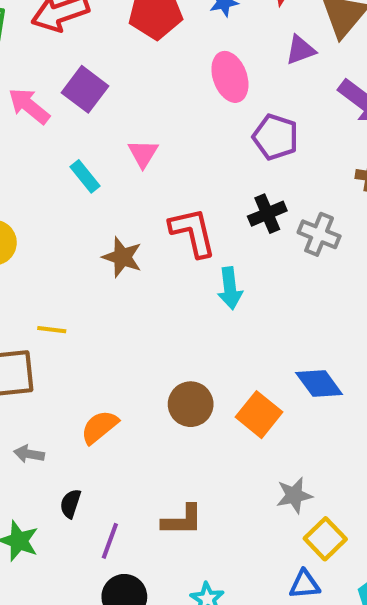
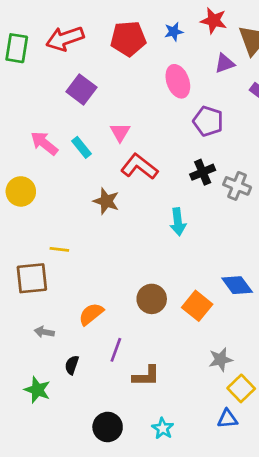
pink arrow: (29, 106) -> (44, 143), moved
red L-shape: (193, 232) -> (139, 167), moved, turned -39
purple line: (110, 541) -> (116, 350), moved

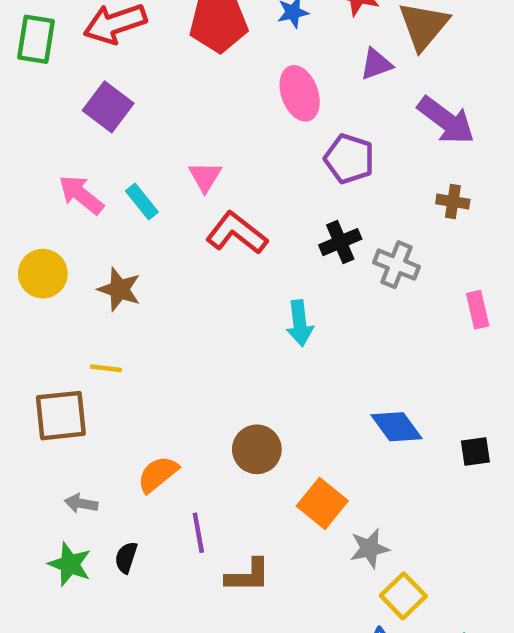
purple square: (81, 90) -> (108, 107), moved
brown star: (106, 201) -> (119, 289), moved
orange square: (197, 306) -> (322, 503), moved
purple line: (116, 350) -> (198, 533), turned -30
green star: (37, 390) -> (70, 564), moved

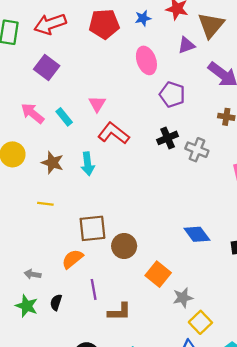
cyan arrow: (300, 323) -> (88, 164), moved
brown square: (61, 416) -> (92, 228), moved

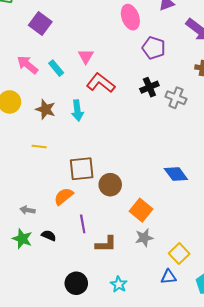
gray star: (183, 298) -> (144, 238), moved
black semicircle: (56, 302) -> (49, 236), turned 96

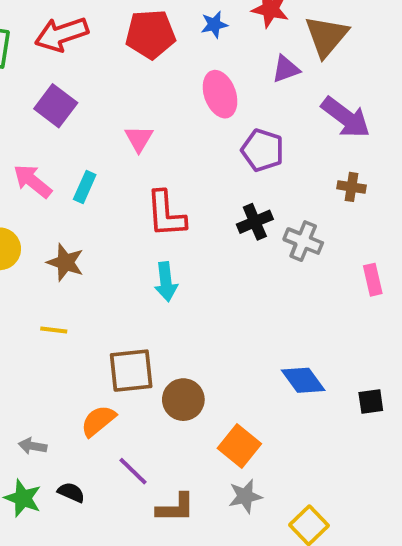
pink triangle: (86, 56) -> (139, 139), moved
cyan rectangle: (56, 68) -> (85, 187), turned 63
red L-shape: (101, 83) -> (166, 214), turned -132
cyan arrow: (77, 110) -> (166, 282), moved
purple line: (83, 224) -> (133, 471), turned -36

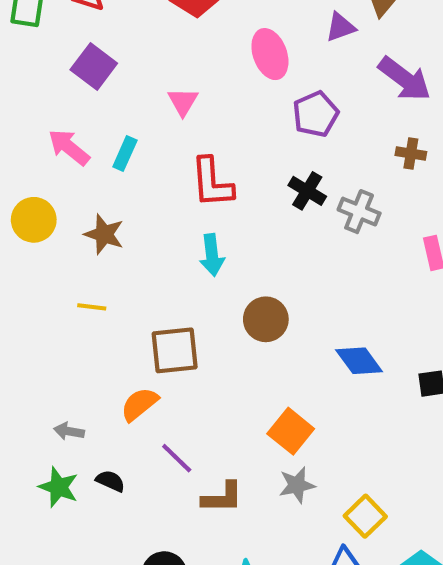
purple pentagon: (263, 150) -> (316, 114), turned 30
black cross: (255, 222) -> (307, 191), turned -36
brown circle: (183, 400) -> (266, 319), moved

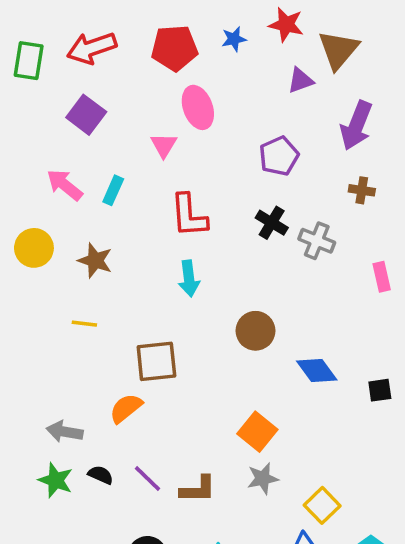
pink ellipse: (270, 54) -> (198, 107), moved
purple arrow: (405, 79) -> (356, 125), turned 75
brown circle: (266, 319) -> (256, 331), moved
gray arrow: (69, 431) -> (65, 432), size x1.4
purple line: (177, 458) -> (147, 478), moved

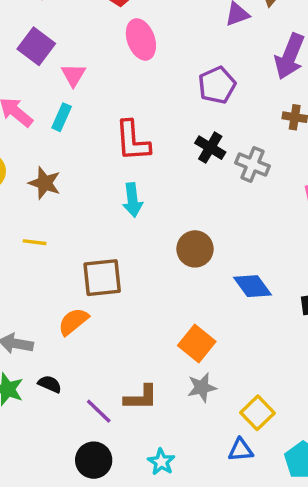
pink triangle: (164, 145) -> (73, 75), moved
purple line: (147, 478) -> (99, 411), moved

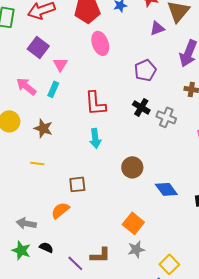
brown square: (102, 278) -> (77, 184), size x0.7

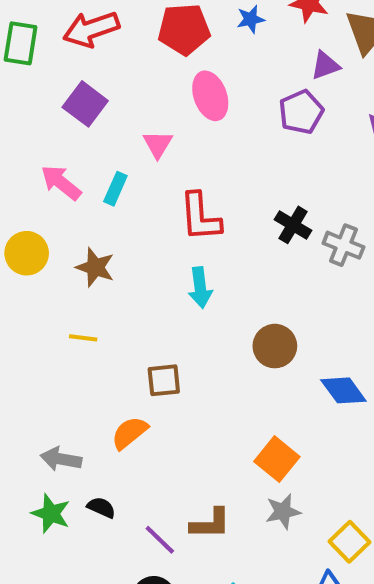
pink triangle: (60, 64) -> (158, 144), moved
purple pentagon: (145, 70) -> (301, 112), moved

